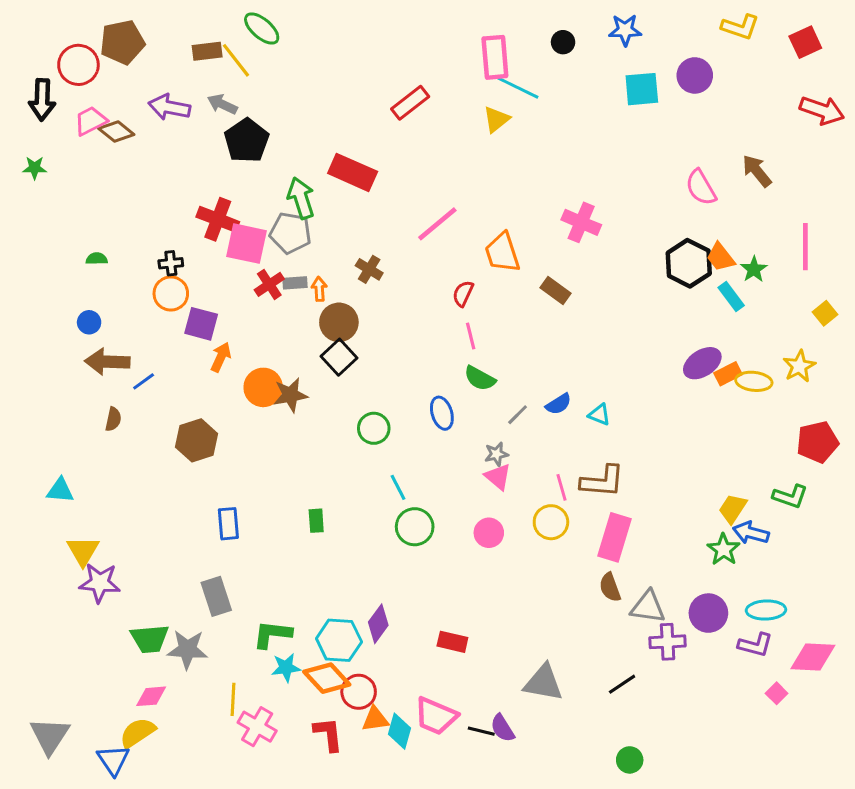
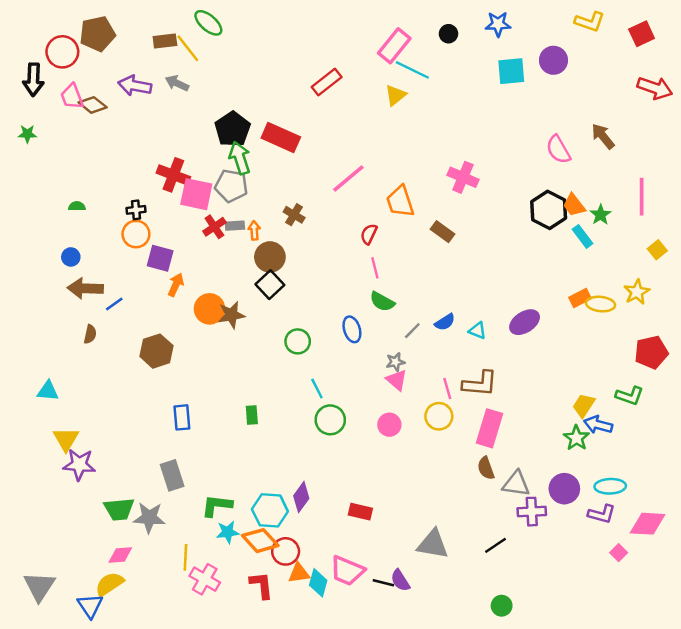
pink rectangle: (495, 57) -> (394, 46), turned 44
pink trapezoid: (91, 121) -> (72, 96), turned -84
black pentagon: (247, 141) -> (233, 129), moved
purple ellipse: (702, 363) -> (525, 322), moved

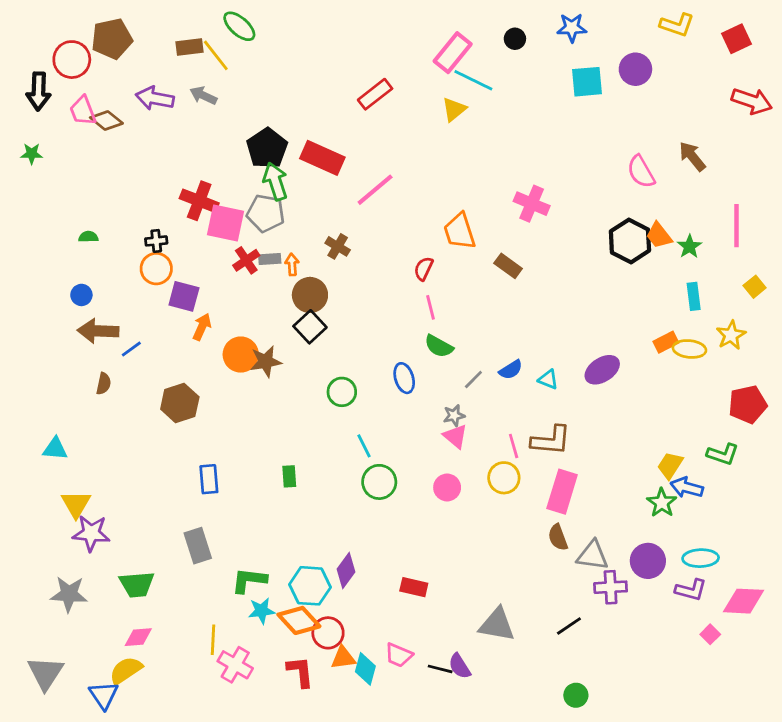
pink line: (348, 179) -> (375, 190), moved
cyan rectangle: (582, 236) -> (694, 296), moved, turned 30
gray star: (149, 518) -> (69, 594), moved
pink trapezoid: (347, 571) -> (399, 655), size x0.7

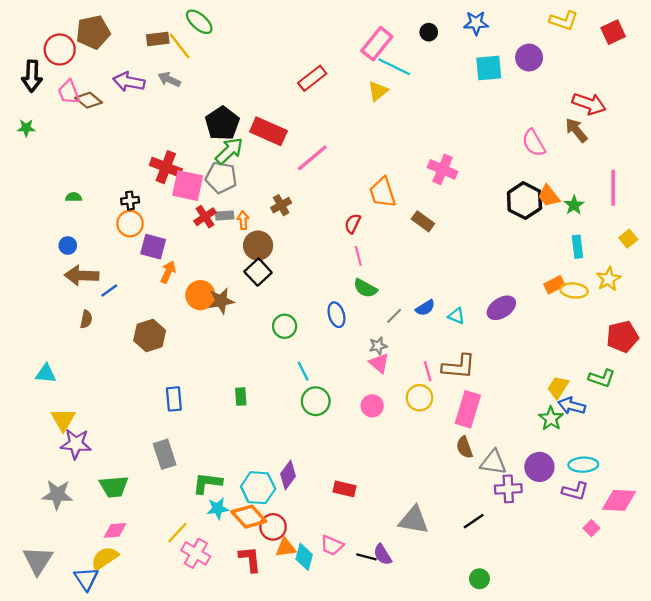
red arrow: (752, 101) -> (589, 104), moved
green arrow: (275, 181) -> (229, 151), turned 64
brown cross: (338, 246) -> (281, 205), turned 30
yellow line: (213, 640) -> (177, 533), turned 40

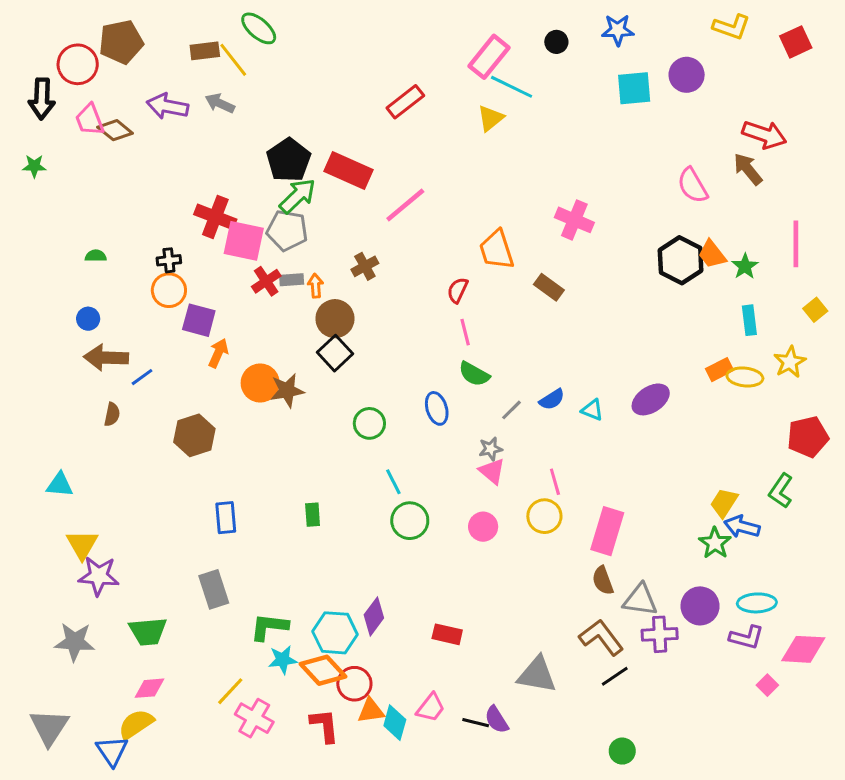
brown L-shape: (459, 367) -> (601, 637), moved, turned -132
green L-shape: (602, 378) -> (781, 491), turned 105
pink trapezoid: (332, 545) -> (431, 708), turned -75

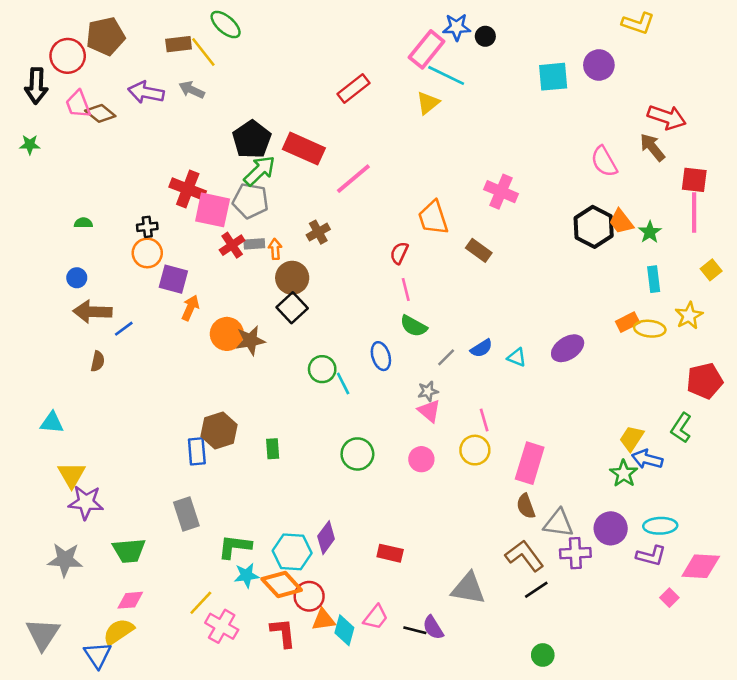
blue star: (618, 30) -> (457, 27), moved
red square: (796, 42) -> (694, 180), moved, turned 32
brown hexagon: (194, 435) -> (219, 430), moved
cyan line: (393, 482) -> (343, 383), moved

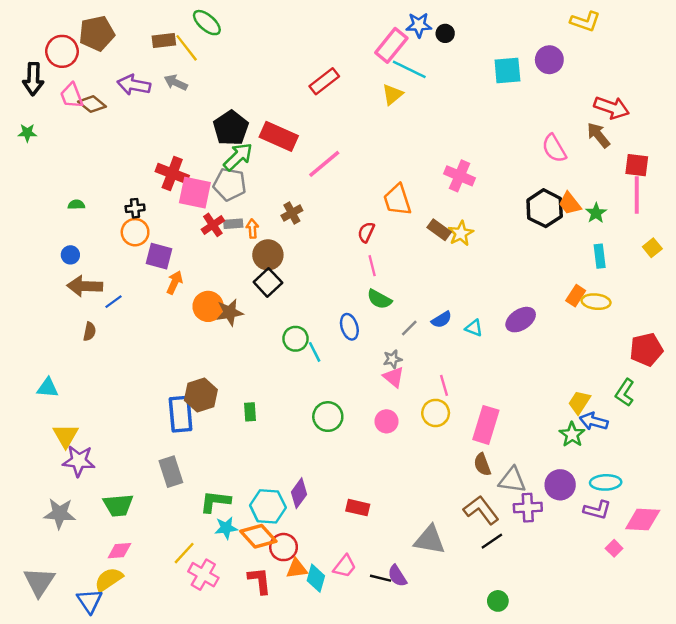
yellow star: (689, 316) -> (461, 233), moved
orange rectangle: (628, 322) -> (576, 296), turned -30
blue rectangle: (197, 451) -> (181, 414), size x1.4

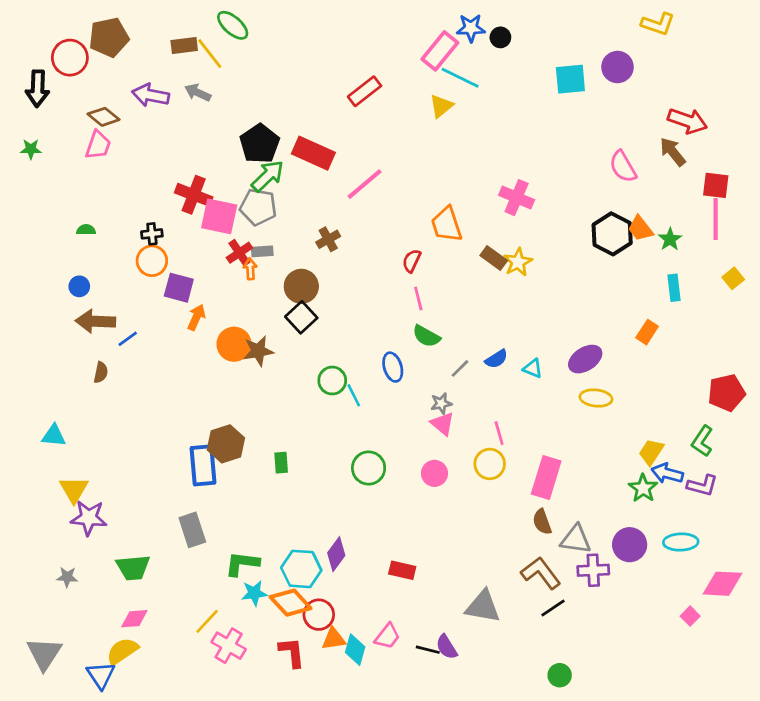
pink trapezoid: (72, 96) -> (98, 145), moved, turned -140
orange arrow: (252, 229) -> (250, 269), moved
yellow ellipse: (596, 302) -> (596, 398), moved
purple L-shape: (597, 510) -> (702, 485), moved
gray star: (60, 514) -> (67, 577), size x0.6

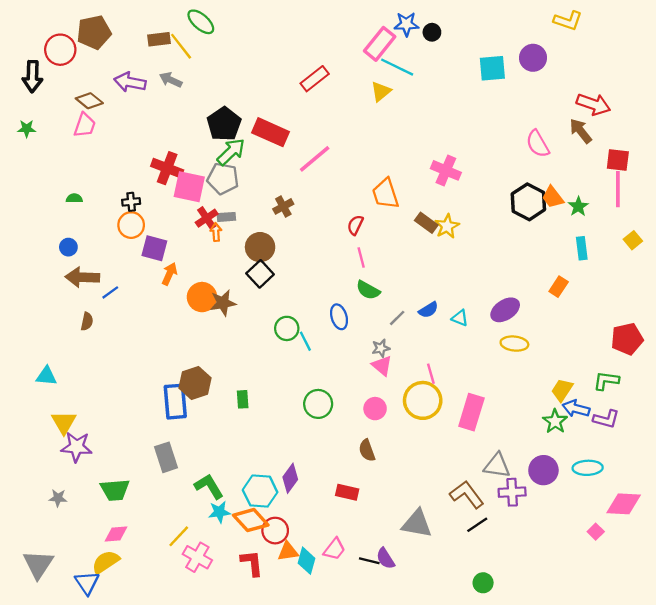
green L-shape: (702, 441) -> (606, 381), turned 64
yellow circle: (490, 464) -> (423, 400), size x1.4
brown semicircle: (542, 522) -> (367, 450), moved
green L-shape: (242, 564) -> (209, 486), turned 52

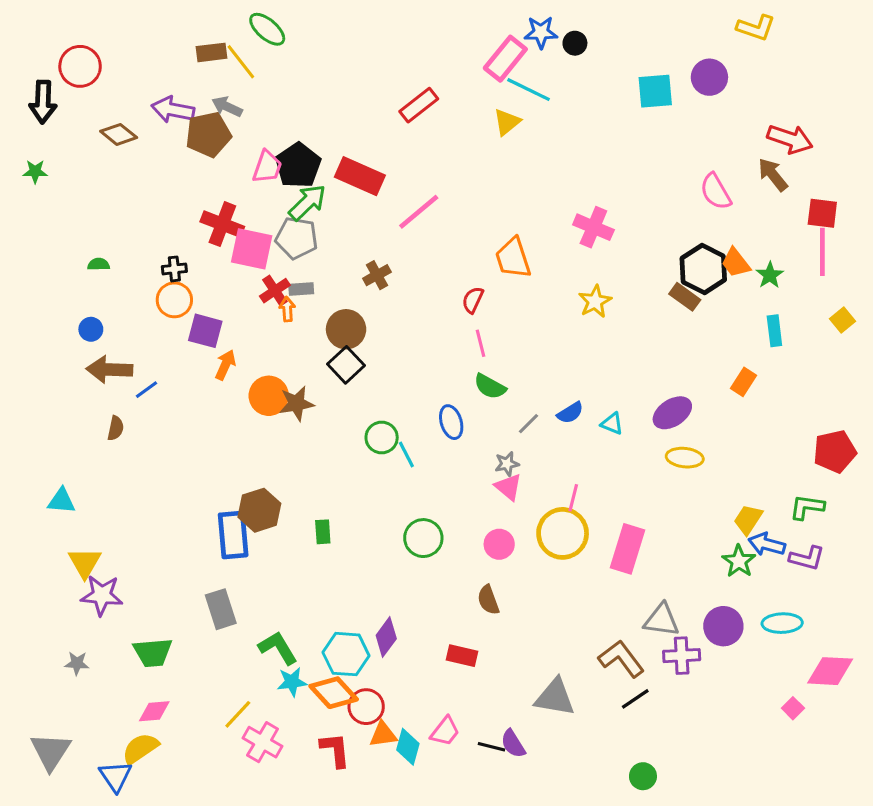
brown pentagon: (94, 32) -> (208, 134), moved
pink trapezoid: (85, 125) -> (267, 167), moved
brown rectangle: (426, 223) -> (685, 297), moved
pink line: (431, 374) -> (573, 498), turned 30

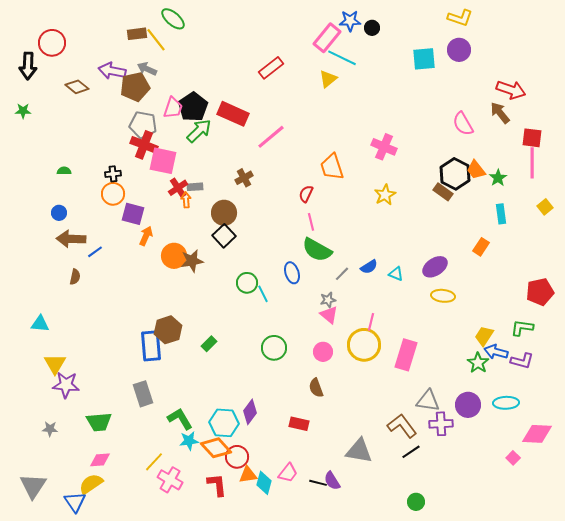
yellow L-shape: (756, 28) -> (460, 18), moved
gray pentagon: (297, 238) -> (143, 125), moved
green semicircle: (490, 386) -> (317, 250), size x1.4
green rectangle: (323, 532) -> (209, 344), turned 49

